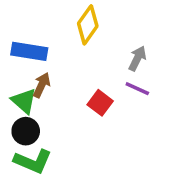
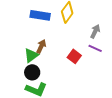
blue rectangle: (29, 51) -> (40, 15), moved
green triangle: (24, 101) -> (31, 55), turned 42

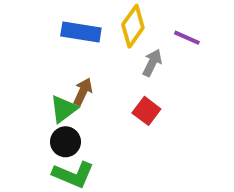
gray arrow: (95, 31) -> (152, 63), moved
purple line: (95, 48) -> (187, 38), moved

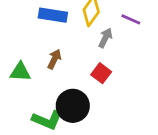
green triangle: (64, 109) -> (20, 72), moved, turned 40
black circle: (66, 142) -> (73, 106), moved, size x1.5

